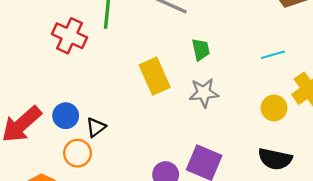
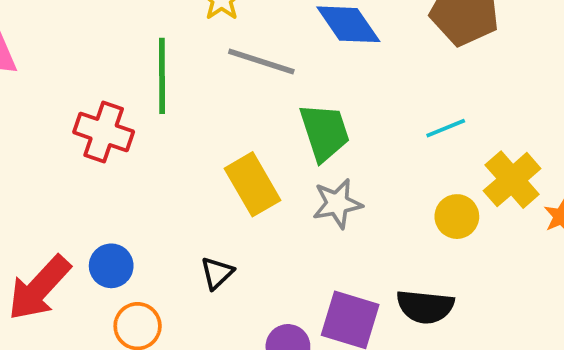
green trapezoid: (201, 50) -> (325, 132), size x1.6
black triangle: (96, 127) -> (217, 273), moved
black semicircle: (275, 159) -> (425, 307), moved

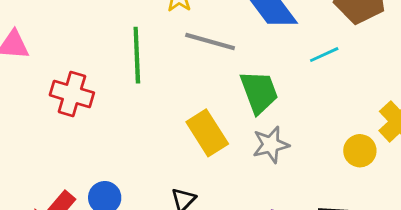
cyan line: (446, 128) -> (324, 55), moved
red cross: (104, 132) -> (72, 94), moved

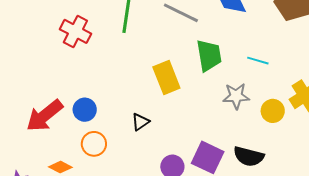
cyan line: (324, 55) -> (258, 61), moved, turned 30
gray star: (271, 145) -> (236, 96), moved

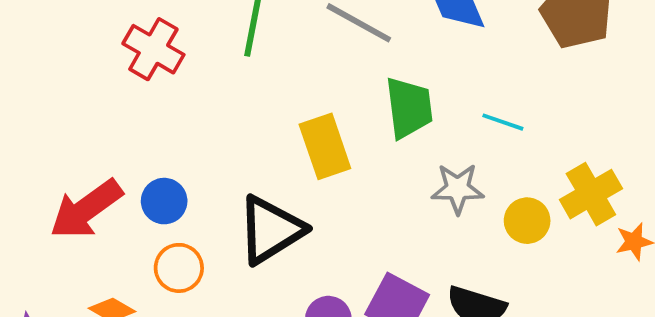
black triangle: (140, 122) -> (271, 230), size x2.0

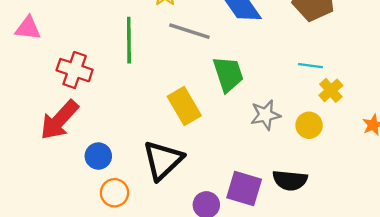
cyan line: (503, 122) -> (310, 66), moved
yellow cross: (591, 194) -> (331, 90), moved, size x0.7
red arrow: (86, 209) -> (59, 120), moved

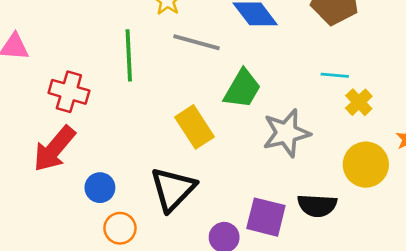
green trapezoid: (228, 74) -> (242, 89), turned 51
gray star: (265, 115) -> (286, 133), size x1.4
yellow circle: (309, 125) -> (366, 165), moved, size x1.5

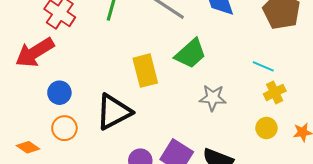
gray star: (286, 133) -> (213, 98), size x0.7
yellow circle: (366, 165) -> (266, 128), moved, size x0.6

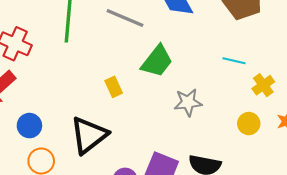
yellow rectangle: (145, 71) -> (114, 87), size x0.6
yellow cross: (275, 92) -> (263, 85), moved

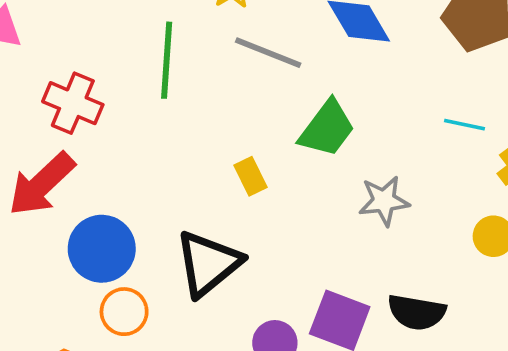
blue circle: (29, 126) -> (102, 249), size x1.5

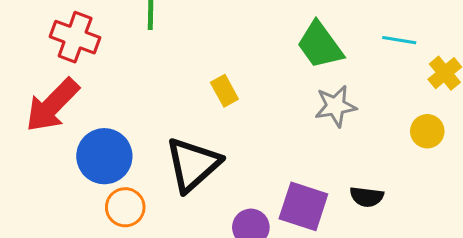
green trapezoid: (327, 129) -> (320, 45), moved, turned 110
black semicircle: (417, 312) -> (367, 197), size x0.7

